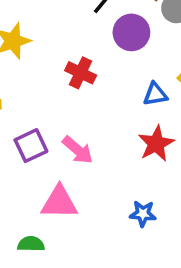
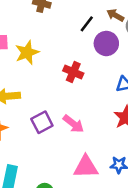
pink triangle: (59, 202) -> (86, 167), moved

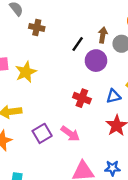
brown arrow: (115, 15) -> (103, 35), turned 72
red cross: (73, 72) -> (82, 98), moved

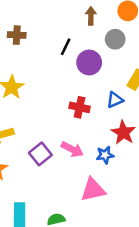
brown arrow: (103, 35) -> (91, 16), moved
blue star: (112, 168) -> (105, 155), moved

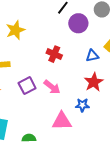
red cross: (80, 107) -> (54, 54), moved
blue star: (105, 155) -> (82, 105), moved

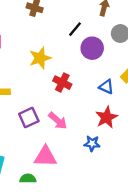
yellow star: (15, 30) -> (40, 58), moved
blue triangle: (92, 56) -> (106, 87), turned 32
pink triangle: (62, 121) -> (45, 156), moved

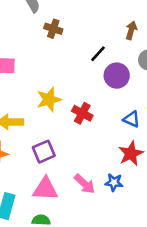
yellow star: (40, 58) -> (49, 99), moved
pink arrow: (58, 121) -> (85, 184), moved
pink triangle: (45, 156) -> (45, 189), moved

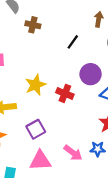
purple circle: (117, 76) -> (91, 74), moved

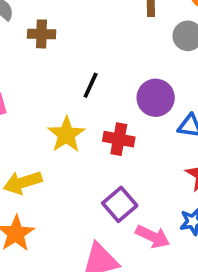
black line: (73, 42) -> (91, 85), moved
purple square: (36, 129) -> (120, 204), moved

